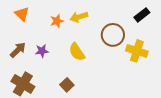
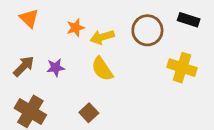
black rectangle: (142, 15) -> (189, 20), turned 56
yellow arrow: (79, 17) -> (102, 37), moved
brown circle: (113, 35) -> (147, 30), moved

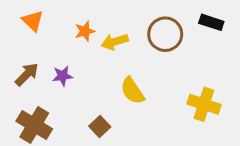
yellow cross: (182, 68) -> (204, 104), moved
yellow semicircle: (102, 69) -> (132, 91), moved

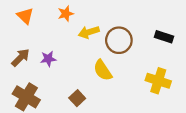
black rectangle: (211, 22) -> (164, 37), moved
orange star: (85, 31) -> (66, 14), moved
brown circle: (165, 34) -> (119, 40), moved

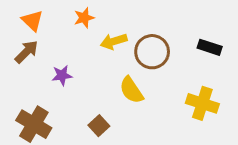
brown arrow: (20, 58) -> (26, 52), moved

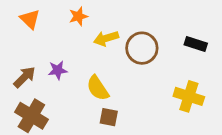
brown arrow: (26, 52) -> (25, 77), moved
yellow semicircle: (131, 90) -> (98, 88), moved
brown square: (99, 126) -> (109, 117), moved, turned -36

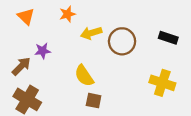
purple star: (58, 70) -> (43, 51), moved

